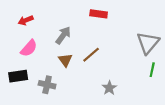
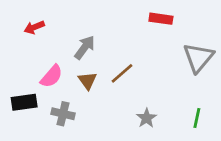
red rectangle: (99, 14) -> (161, 19), moved
pink semicircle: (29, 48) -> (51, 76), moved
green line: (152, 70) -> (197, 118), moved

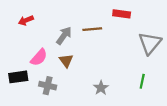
brown line: (122, 73) -> (92, 29), moved, turned 36
gray star: (146, 118) -> (101, 88), moved
green line: (197, 118) -> (142, 81), moved

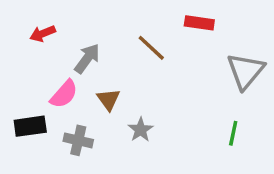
brown line: (92, 29) -> (151, 48), turned 48
gray arrow: (64, 36) -> (87, 59), moved
gray star: (101, 88) -> (141, 130), moved

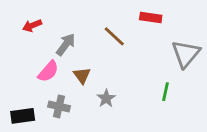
black rectangle: (30, 126) -> (23, 116), moved
green line: (233, 133) -> (165, 92), moved

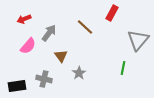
red rectangle: (151, 17) -> (112, 13), turned -70
pink semicircle: (48, 71) -> (28, 46), moved

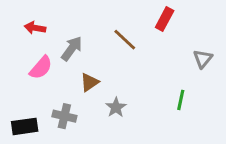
red arrow: (24, 19) -> (35, 28), turned 32
gray triangle: (138, 40) -> (203, 59), size x0.6
brown triangle: (61, 56) -> (89, 82), turned 32

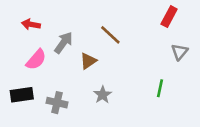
red rectangle: (165, 19) -> (169, 17), moved
brown triangle: (89, 82) -> (88, 61), moved
black rectangle: (25, 126) -> (22, 95), moved

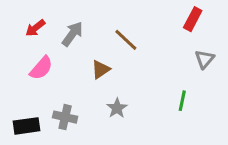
red arrow: (31, 24) -> (35, 28), turned -48
gray arrow: (64, 43) -> (72, 34), moved
black rectangle: (22, 95) -> (26, 126), moved

